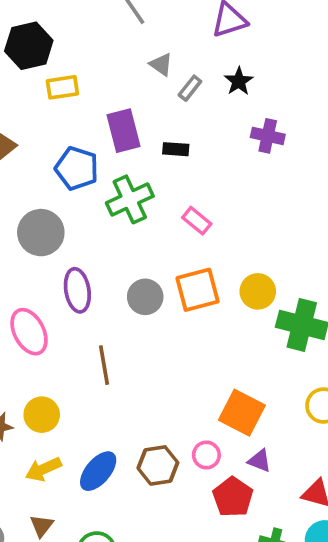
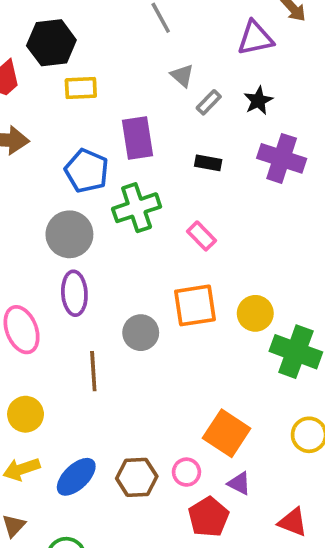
purple cross: (268, 136) -> (282, 158), size x1.4
black rectangle: (176, 149) -> (208, 163), moved
gray circle: (41, 233) -> (69, 234), moved
gray circle: (145, 297) -> (141, 333), moved

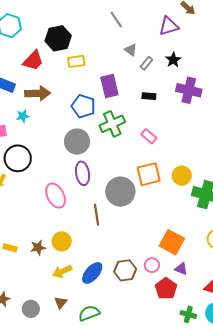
gray circle: (141, 333) -> (120, 192), size x1.5

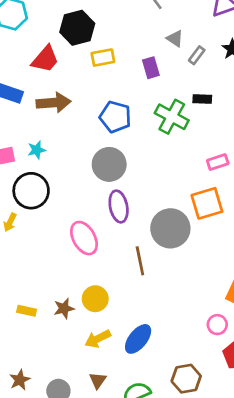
purple rectangle: (109, 86) -> (151, 68), moved, size x0.7
cyan star: (23, 116) -> (37, 150), moved
green cross: (112, 124) -> (172, 117), moved, turned -35
pink rectangle: (149, 136) -> (218, 162), moved, turned -56
brown hexagon: (125, 270) -> (186, 379), moved

